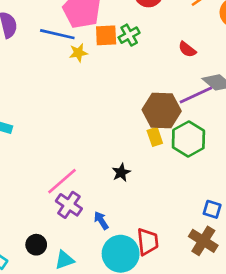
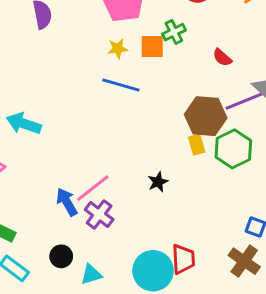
blue line: (57, 34) -> (121, 85), moved
orange square: (106, 35) -> (152, 47), moved
red semicircle: (187, 49) -> (222, 58), moved
blue arrow: (101, 220) -> (67, 202), moved, size x1.4

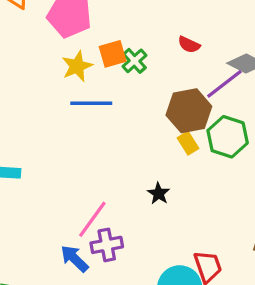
green cross: (174, 32) -> (134, 61), moved
yellow star: (118, 49) -> (77, 66), size x1.4
blue arrow: (67, 202) -> (74, 259), moved
purple cross: (99, 214) -> (107, 245), turned -32

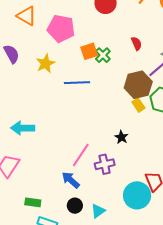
red semicircle: (189, 45) -> (136, 44), turned -136
yellow star: (77, 66) -> (45, 63), moved
purple cross: (107, 245) -> (105, 164), moved

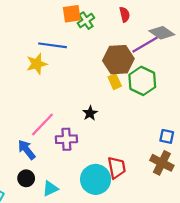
yellow star: (45, 63) -> (37, 64), moved

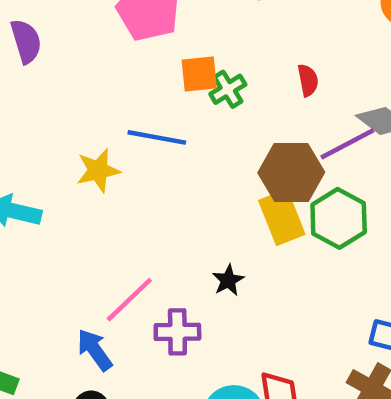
yellow star: (37, 64) -> (98, 170), moved
yellow rectangle: (115, 82) -> (282, 217), size x1.6

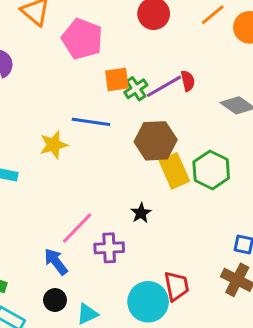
purple line: (347, 144) -> (164, 86), moved
brown hexagon: (291, 172) -> (156, 141), moved

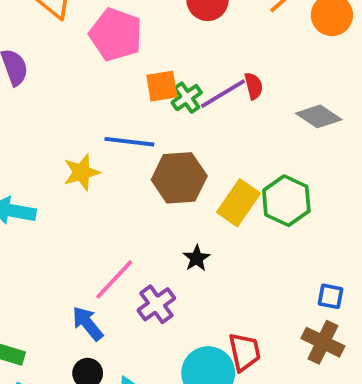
brown hexagon: (156, 141) -> (179, 178), moved
yellow rectangle: (174, 171) -> (238, 203), turned 60
purple cross: (109, 248) -> (156, 304), turned -32

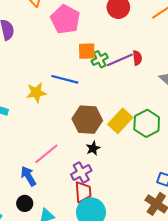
brown hexagon: (179, 178) -> (87, 120), moved
purple cross: (156, 304) -> (81, 172), moved
red trapezoid: (244, 352) -> (83, 192), moved

